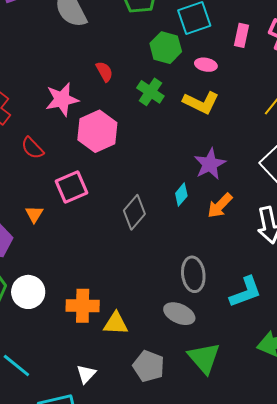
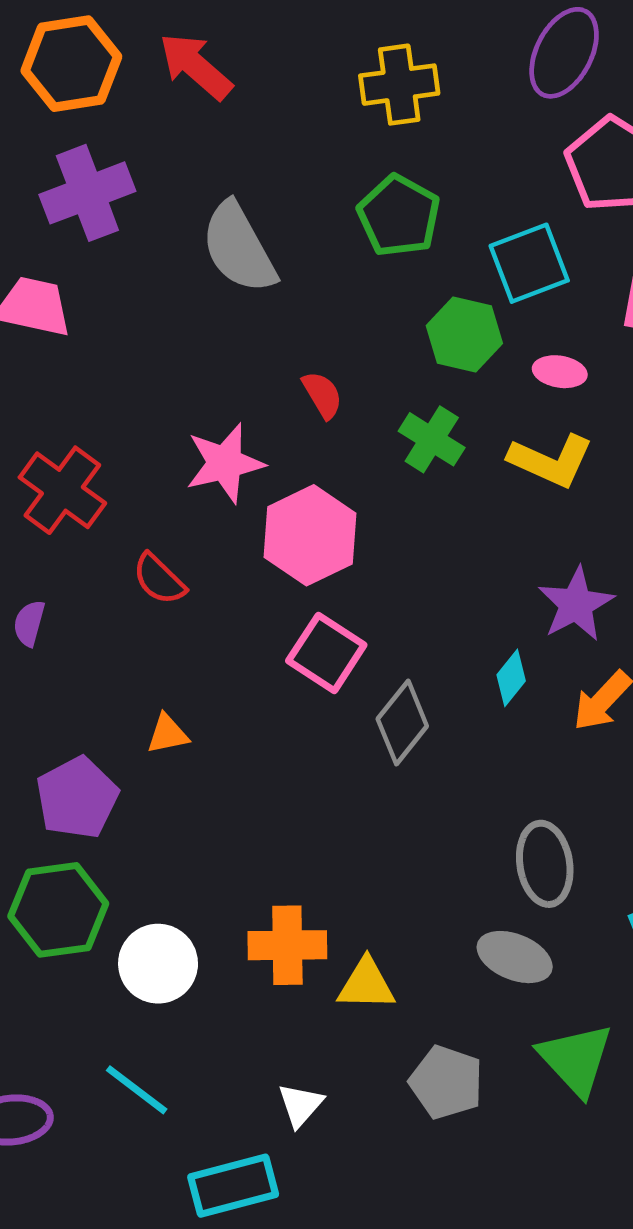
pink square: (72, 187) -> (326, 653), moved, turned -32
orange triangle: (34, 214) -> (168, 734), turned 48
white circle: (28, 292) -> (158, 964), moved

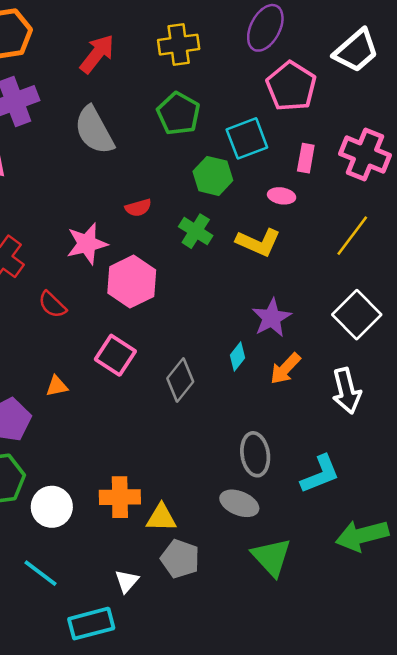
red arrow: (196, 66) -> (97, 54), moved, turned 87
pink ellipse: (560, 372) -> (282, 196), moved
red semicircle: (322, 395) -> (138, 208), turned 105
pink square: (326, 653) -> (115, 355), moved
gray pentagon: (446, 1082) -> (180, 559), moved

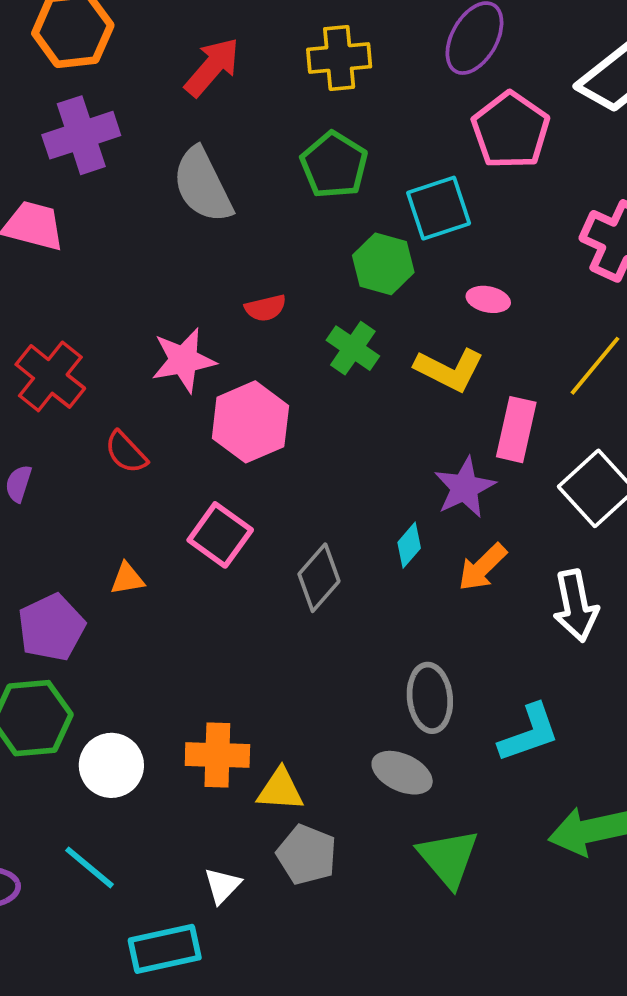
pink rectangle: (306, 158) -> (516, 430), moved, size x1.4

